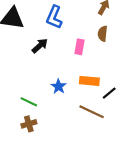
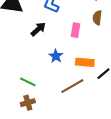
blue star: (59, 86) -> (56, 56), moved
brown line: (92, 112) -> (72, 86), moved, turned -55

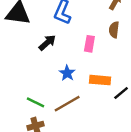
brown line: (72, 86) -> (67, 104), moved

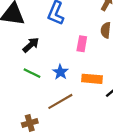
black arrow: (47, 43) -> (31, 45), moved
green line: (36, 102) -> (32, 73), moved

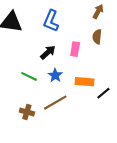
black arrow: (31, 45) -> (48, 52), moved
brown cross: (30, 123) -> (27, 112), moved, turned 32

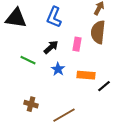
brown semicircle: (97, 37) -> (98, 32), size x1.6
green line: (29, 76) -> (28, 60), moved
brown line: (55, 103) -> (64, 115), moved

